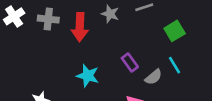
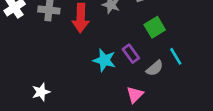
green square: (175, 31) -> (155, 27), moved
cyan star: (88, 76) -> (104, 60), moved

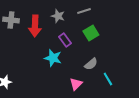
purple rectangle: (131, 54) -> (65, 40), moved
cyan line: (176, 56) -> (108, 79), moved

